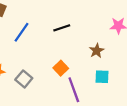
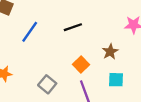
orange square: (61, 68) -> (81, 64), moved
gray square: (24, 79) -> (47, 84), moved

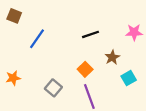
black line: (73, 27) -> (90, 34), moved
cyan square: (116, 80) -> (129, 78), moved, turned -32

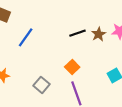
brown star: (112, 57) -> (99, 34), moved

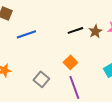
blue line: (26, 37) -> (26, 34), turned 36

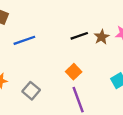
gray square: (41, 79) -> (31, 91), moved

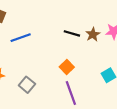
black line: (79, 36) -> (72, 33), turned 35

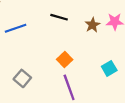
black line: (72, 33) -> (59, 17), moved

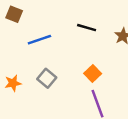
gray square: (22, 78) -> (47, 78), moved

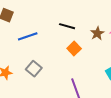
orange square: (93, 73) -> (74, 48), moved

